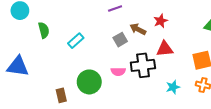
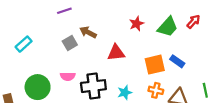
red star: (161, 21) -> (136, 24), moved
black cross: (143, 65) -> (93, 86), moved

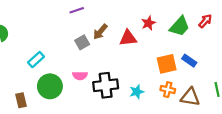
brown arrow: (88, 32) -> (100, 32), turned -77
cyan rectangle: (24, 44) -> (36, 60), moved
red triangle: (116, 53) -> (128, 38), moved

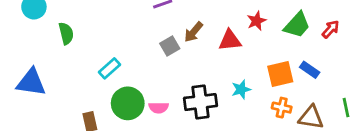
red arrow: (205, 21) -> (331, 29), moved
pink semicircle: (80, 76) -> (159, 108), moved
cyan star: (137, 92) -> (241, 89), moved

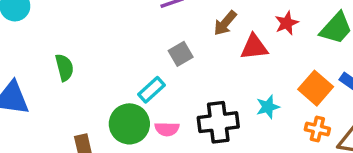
brown arrow: (193, 32) -> (225, 23), moved
green semicircle: (66, 33) -> (64, 68), moved
cyan rectangle: (110, 68) -> (152, 90), moved
orange square: (280, 74) -> (316, 88), turned -36

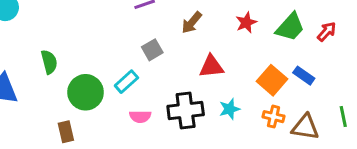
red triangle: (254, 47) -> (211, 66), moved
cyan star: (268, 107) -> (230, 109), moved
green circle: (129, 124) -> (86, 92), moved

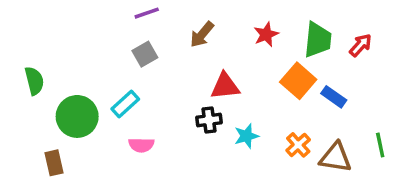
green trapezoid: (290, 27) -> (318, 40), turned -36
gray square: (152, 50) -> (145, 54), moved
orange square: (272, 80) -> (298, 81), moved
black cross: (186, 110) -> (209, 120), moved, size x0.6
orange cross: (274, 117) -> (298, 145), turned 35

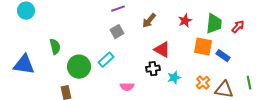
orange square: (298, 81) -> (203, 47), turned -30
red triangle: (225, 86) -> (162, 50), turned 36
pink semicircle: (141, 145) -> (127, 87), moved

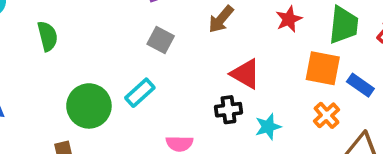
gray square: (117, 32) -> (161, 40), turned -32
green semicircle: (55, 47) -> (47, 36), moved
orange cross: (203, 83) -> (327, 115), moved

